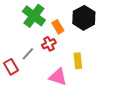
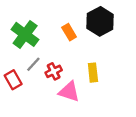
green cross: (34, 16) -> (25, 34), moved
red cross: (49, 44) -> (54, 71), moved

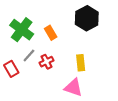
orange rectangle: (69, 32) -> (51, 33), moved
pink triangle: (69, 92) -> (73, 88), moved

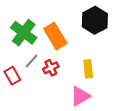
orange rectangle: (51, 33) -> (55, 36), size x1.6
pink triangle: (73, 88) -> (80, 96), turned -48

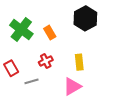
orange rectangle: (55, 36) -> (50, 33), size x0.6
gray line: (32, 61) -> (31, 81), moved, turned 32

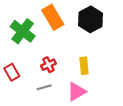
orange rectangle: (50, 33) -> (53, 17), moved, size x1.6
gray line: (31, 81) -> (44, 87), moved

